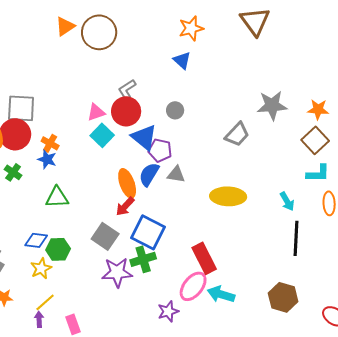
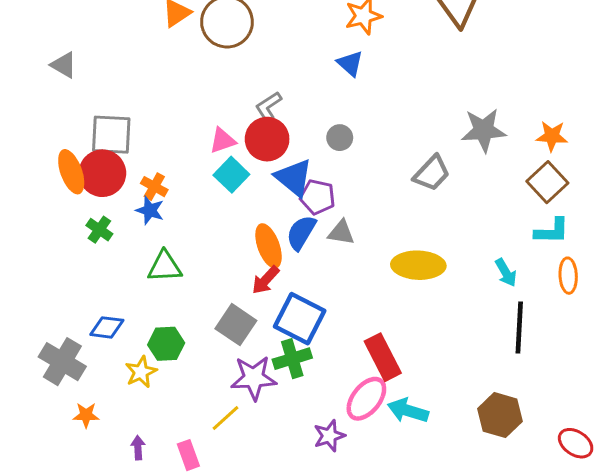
blue diamond: (36, 240) -> (107, 327), moved
yellow line: (45, 302) -> (225, 418), moved

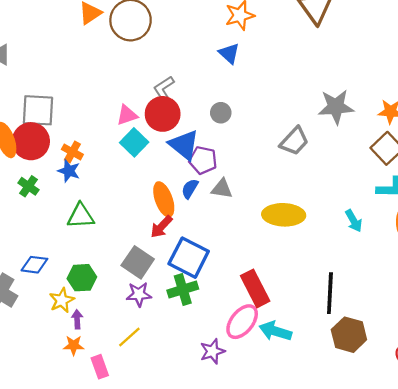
blue semicircle: (301, 233) -> (190, 189), size x0.7
black line: (519, 327) -> (330, 293), moved
purple star: (254, 378) -> (139, 294), moved, size x0.7
orange star: (86, 415) -> (74, 345), moved
purple arrow: (138, 448) -> (77, 319), moved

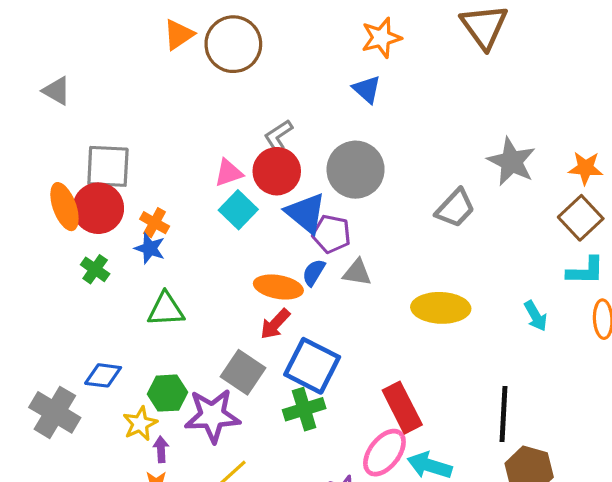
gray star: (336, 107) -> (512, 162), turned 30
gray circle: (221, 113) -> (356, 170), size x2.0
orange ellipse: (164, 199) -> (278, 287), turned -60
purple star: (139, 294) -> (212, 416), moved, size x1.6

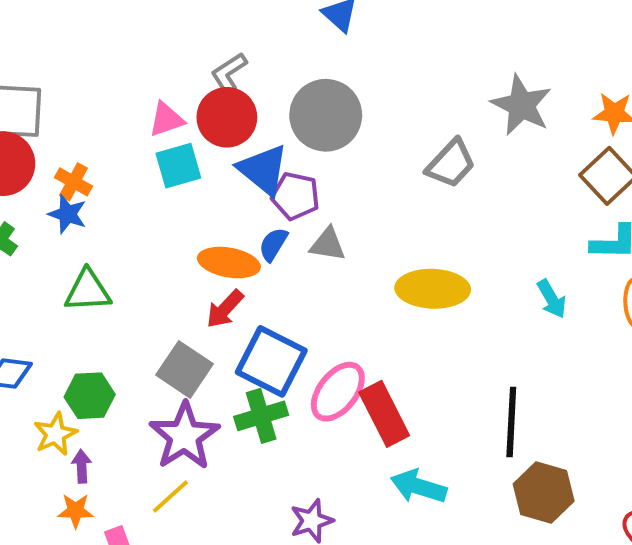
cyan square: (238, 210) -> (178, 166), turned 30
purple star: (212, 416) -> (184, 436), moved, turned -30
pink ellipse: (384, 453) -> (338, 392), moved

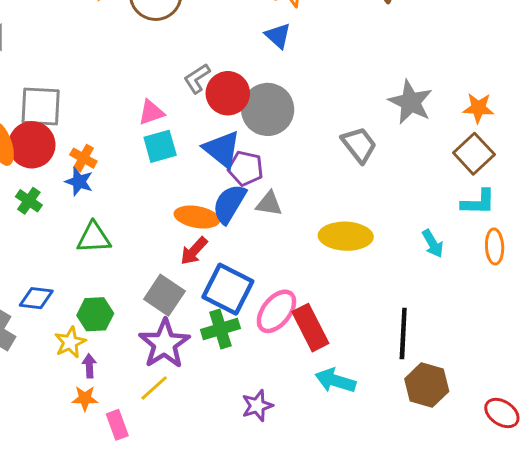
red circle: (227, 117) -> (228, 93), moved
gray trapezoid: (451, 164) -> (359, 145), turned -81
blue semicircle: (273, 244) -> (229, 204), size x1.6

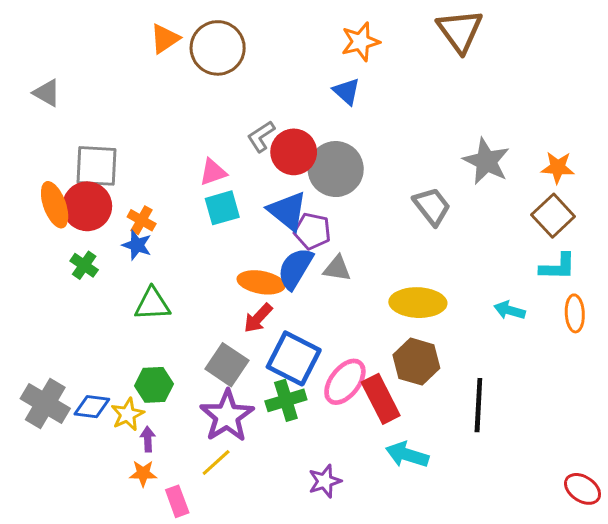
cyan arrow: (433, 244) -> (510, 310), turned 136
blue diamond: (36, 298) -> (92, 407), moved
brown hexagon: (427, 385) -> (416, 362), moved

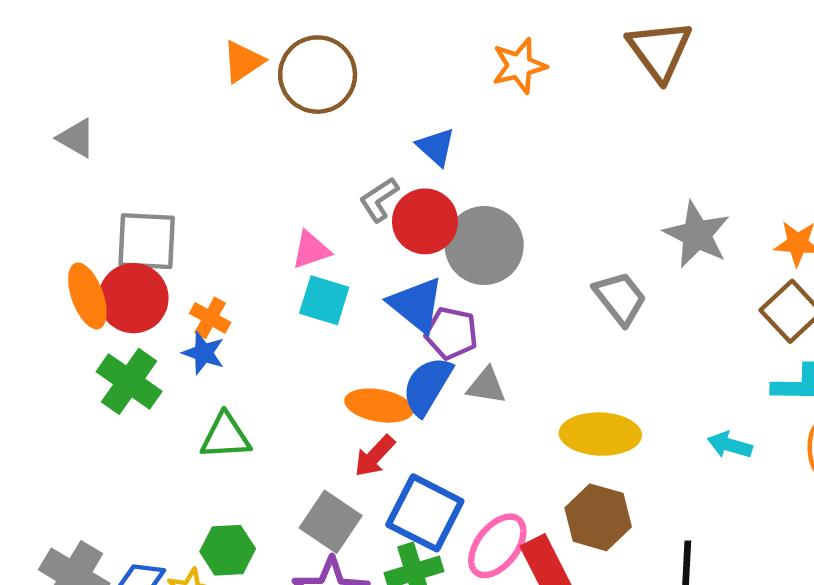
blue triangle: (347, 91) -> (436, 147), moved
cyan square: (222, 208) -> (324, 300), turned 33
green cross: (84, 265) -> (129, 381), size x1.6

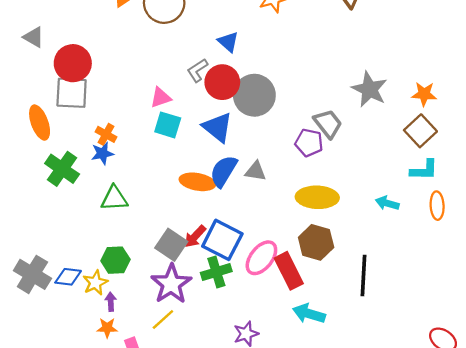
red circle: (133, 298) -> (73, 63), moved
purple pentagon: (451, 333) -> (309, 143), moved
blue star: (204, 353) -> (102, 153), turned -30
red arrow: (375, 456) -> (195, 236), moved

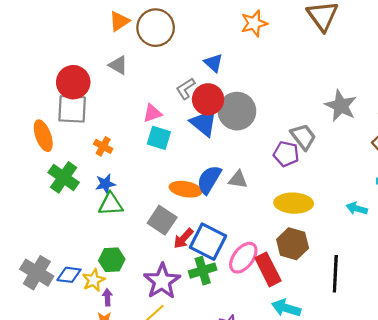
gray triangle: (34, 37) -> (118, 65), moved
blue triangle: (218, 127) -> (204, 123), moved
blue star: (102, 153) -> (105, 184), moved
gray square: (171, 245) -> (162, 220), moved

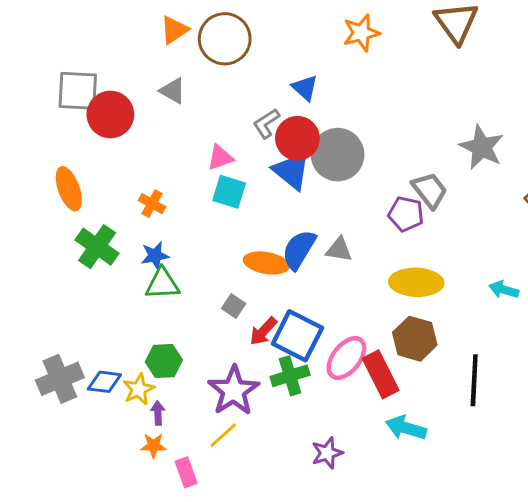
gray square: (72, 109) -> (78, 91), moved
gray square: (162, 220) -> (234, 306), size x0.6
gray cross: (37, 273) -> (60, 379), turned 36

